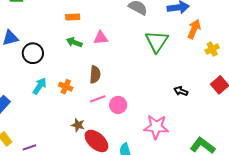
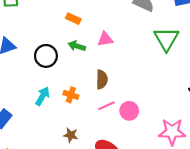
orange rectangle: (73, 17) -> (73, 19), turned 32
black circle: (33, 53) -> (46, 56), moved
brown star: (78, 125) -> (71, 135), moved

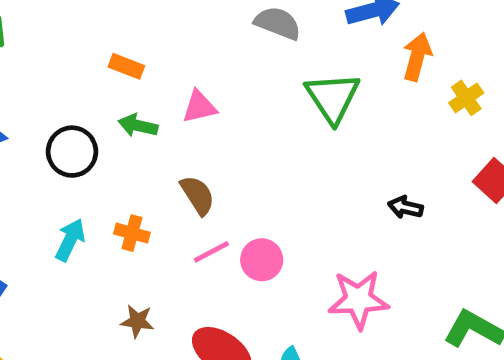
brown semicircle: (102, 79) -> (197, 195), turned -30

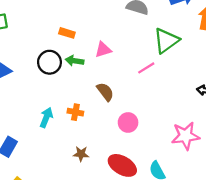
green triangle: (333, 98) -> (166, 41), turned 32
black circle: (72, 152) -> (49, 62), moved
pink line: (211, 252) -> (146, 68), moved
pink circle: (262, 260) -> (128, 122), moved

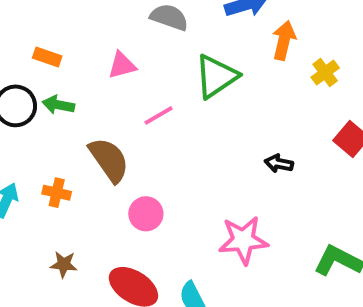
pink triangle: (103, 50) -> (122, 65), moved
pink line: (146, 68) -> (159, 115), moved
brown semicircle: (105, 92) -> (109, 160), size x1.4

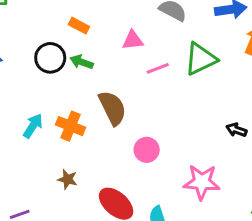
pink line: (159, 115) -> (158, 68), moved
orange cross: (57, 193) -> (70, 126), size x1.4
pink circle: (146, 214) -> (147, 150), moved

